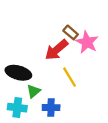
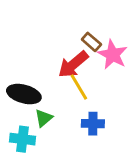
yellow line: (70, 77) -> (79, 87), moved
blue cross: (51, 108) -> (93, 124), moved

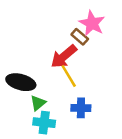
pink star: (113, 55) -> (92, 23), moved
cyan cross: (22, 139) -> (44, 123), moved

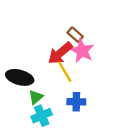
pink star: (92, 23) -> (82, 51), moved
cyan cross: (44, 123) -> (42, 116), turned -30

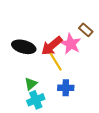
brown rectangle: (75, 35) -> (86, 30), moved
black ellipse: (20, 77) -> (24, 47), moved

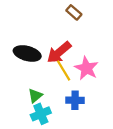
brown rectangle: (86, 30) -> (74, 12), moved
pink star: (71, 44) -> (86, 68), moved

